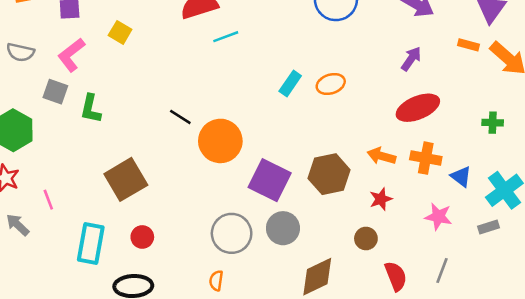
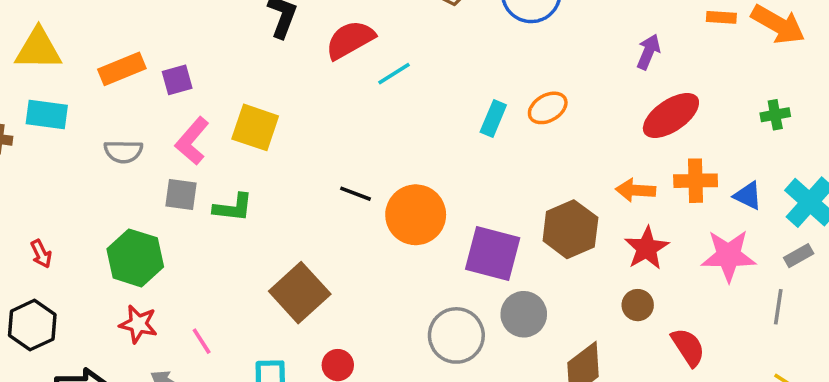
yellow square: (120, 32) -> (255, 127), moved, size x1.5
green L-shape: (91, 109) -> (233, 208), turned -84
red star: (381, 199) -> (647, 248), size x1.4
pink star: (438, 217) -> (729, 256), size x1.4
gray line: (442, 271) -> (778, 307), moved

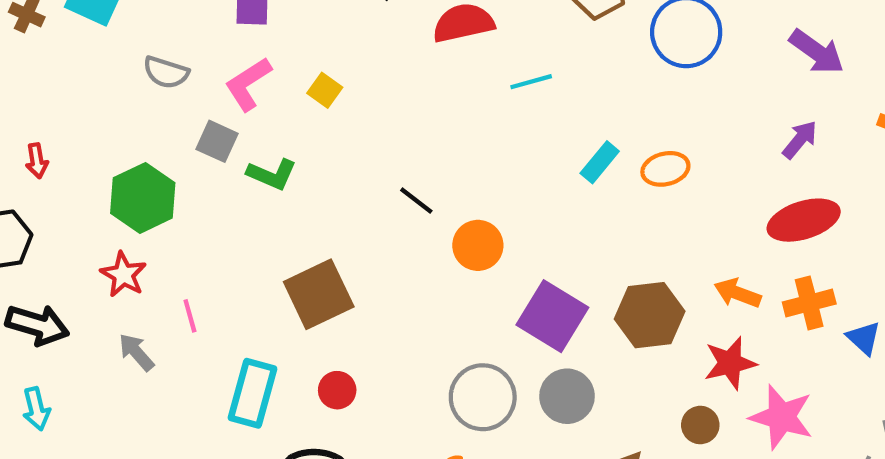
cyan line: (394, 74) -> (531, 82), moved
yellow square: (255, 127) -> (325, 90), size x0.6
orange cross: (696, 181) -> (809, 303), turned -30
orange circle: (416, 215) -> (478, 245), size x0.7
pink star: (729, 256) -> (781, 417), moved

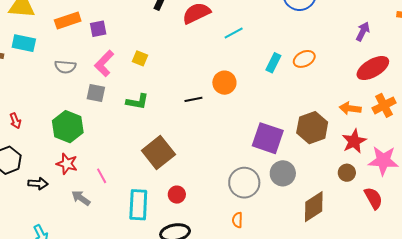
green L-shape: (272, 174) -> (137, 102), moved
black line: (416, 201) -> (193, 99), turned -36
orange circle: (478, 245) -> (224, 83), moved
black arrow: (37, 325) -> (38, 183), moved, size x0.7

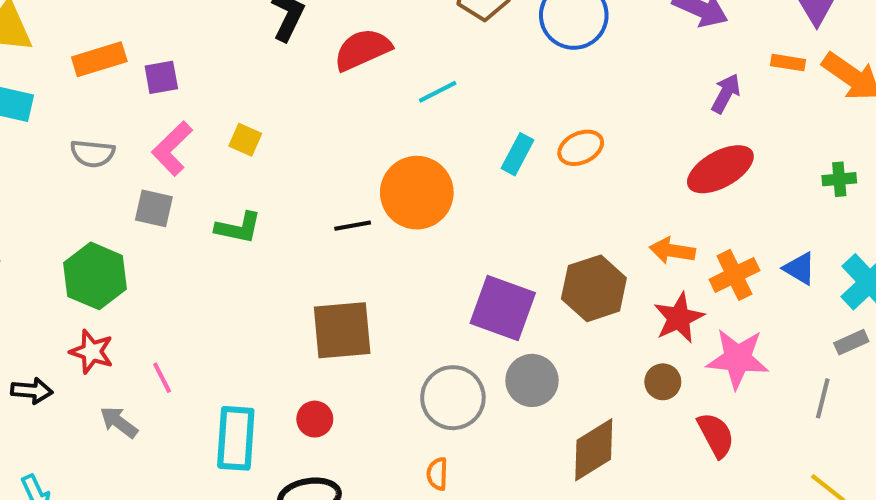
purple arrow: (363, 32) -> (726, 93), moved
orange circle: (224, 83) -> (417, 193), size x1.5
orange cross: (384, 105) -> (734, 275), moved
brown square: (158, 152) -> (342, 330), moved, turned 32

